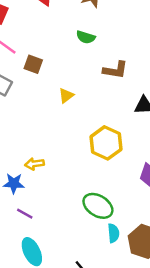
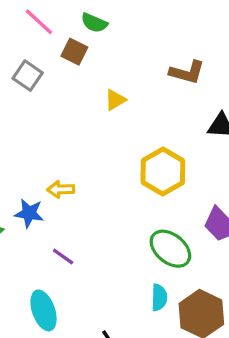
green semicircle: (86, 37) -> (94, 23), moved
green ellipse: (98, 206) -> (170, 249), moved
purple line: (25, 214) -> (63, 257), moved

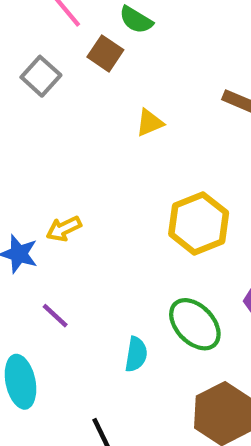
yellow arrow: (61, 189) -> (64, 229), turned -32
cyan semicircle: (159, 297) -> (136, 354), moved

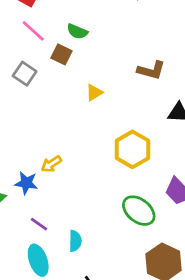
purple line: (55, 316) -> (39, 224), moved
cyan semicircle: (136, 354) -> (75, 241), moved

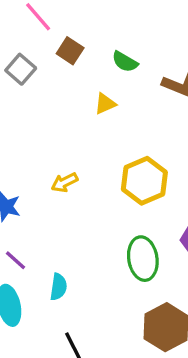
green semicircle: (77, 31) -> (125, 62), moved
yellow arrow: (51, 164) -> (65, 182), moved
green ellipse: (139, 211) -> (143, 259), turned 36

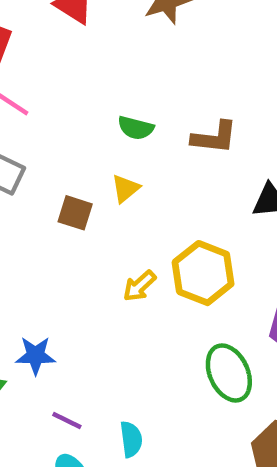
brown square: (70, 51) -> (75, 213), moved
yellow arrow: (65, 182) -> (139, 286), moved

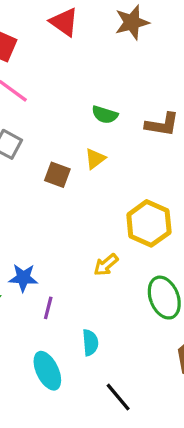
yellow arrow: (139, 286) -> (106, 265), moved
purple line: (67, 421) -> (48, 308), moved, turned 75

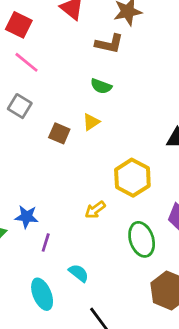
brown L-shape: (162, 124) -> (109, 44), moved
cyan semicircle: (90, 343) -> (79, 273), turned -50

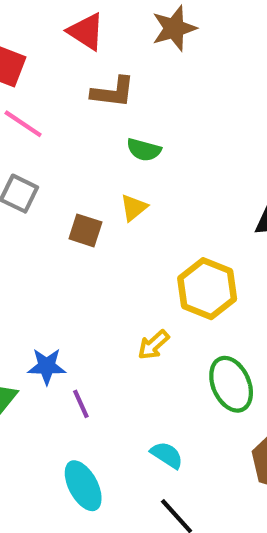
brown L-shape: (109, 44) -> (113, 92), moved
purple line: (46, 243) -> (81, 404), turned -36
cyan semicircle: (79, 273) -> (167, 455), moved

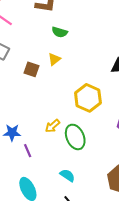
yellow arrow: (153, 345) -> (52, 126), moved
green ellipse: (231, 384) -> (75, 137), moved

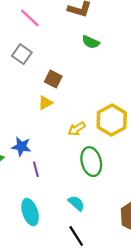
yellow triangle: (54, 59) -> (45, 103), moved
yellow arrow: (52, 126) -> (77, 129), moved

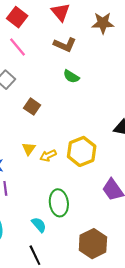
yellow triangle: (45, 103) -> (29, 149), moved, turned -32
green ellipse: (91, 162) -> (59, 203), moved

